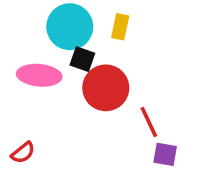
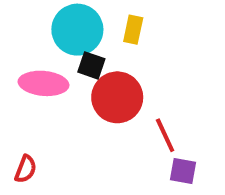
red semicircle: (23, 153) -> (26, 169), turned -30

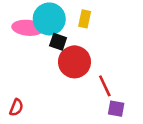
pink ellipse: (44, 83) -> (28, 28), moved

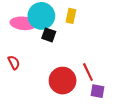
red circle: (74, 62) -> (63, 81), moved
red semicircle: (16, 107) -> (14, 63), moved, turned -48

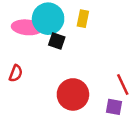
red semicircle: (14, 63) -> (16, 73), turned 48
red line: (88, 72) -> (123, 85), moved

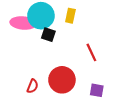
red semicircle: (16, 73) -> (33, 86), moved
red line: (123, 85) -> (91, 52), moved

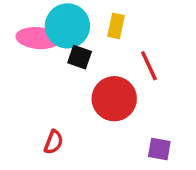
red line: (91, 52) -> (149, 66), moved
red circle: (62, 80) -> (114, 99), moved

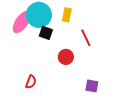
pink ellipse: (38, 38) -> (22, 22), turned -60
red circle: (114, 99) -> (66, 57), size x0.6

